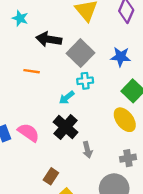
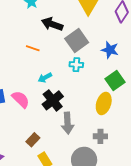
cyan arrow: (67, 98) -> (45, 78), moved
yellow ellipse: (125, 120) -> (104, 103), turned 45
gray arrow: (87, 150) -> (68, 123), size x1.5

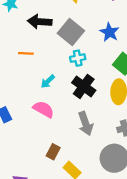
blue star: (110, 50) -> (109, 32), turned 30
pink semicircle: (21, 99) -> (43, 109), moved
black cross: (53, 100) -> (84, 86), moved

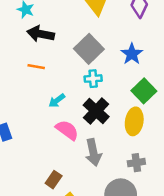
black arrow: (40, 22) -> (41, 34), moved
pink semicircle: (43, 109) -> (67, 130), moved

